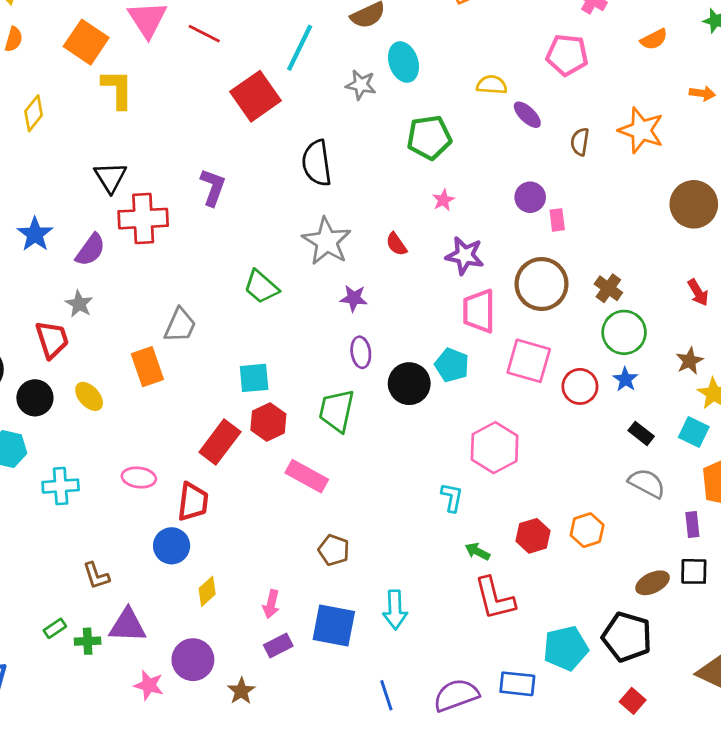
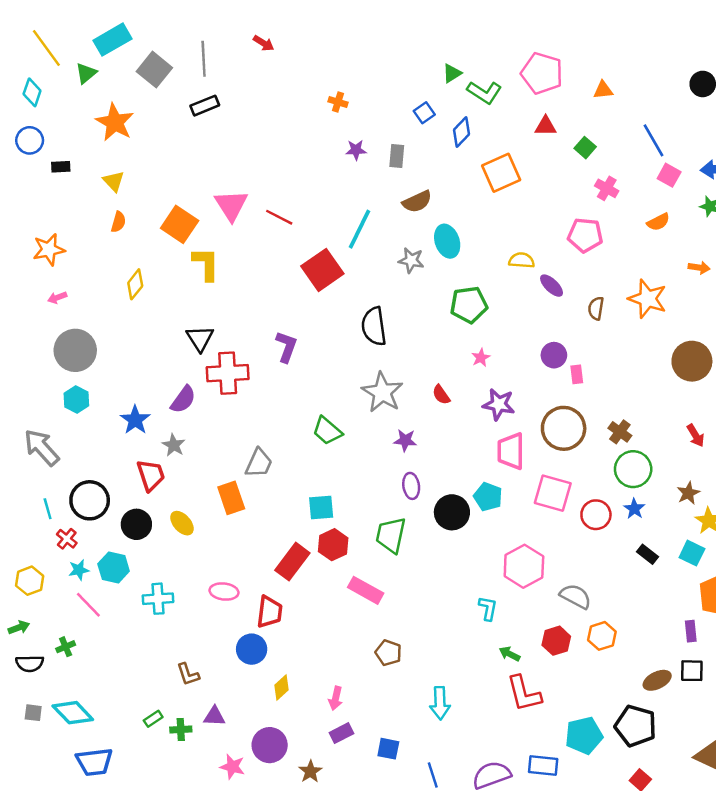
blue star: (35, 234) -> (135, 420), moved
gray semicircle: (647, 483) -> (576, 596), moved
purple triangle: (127, 625) -> (214, 716), size x0.7
blue square: (334, 625) -> (388, 749), moved, size x0.6

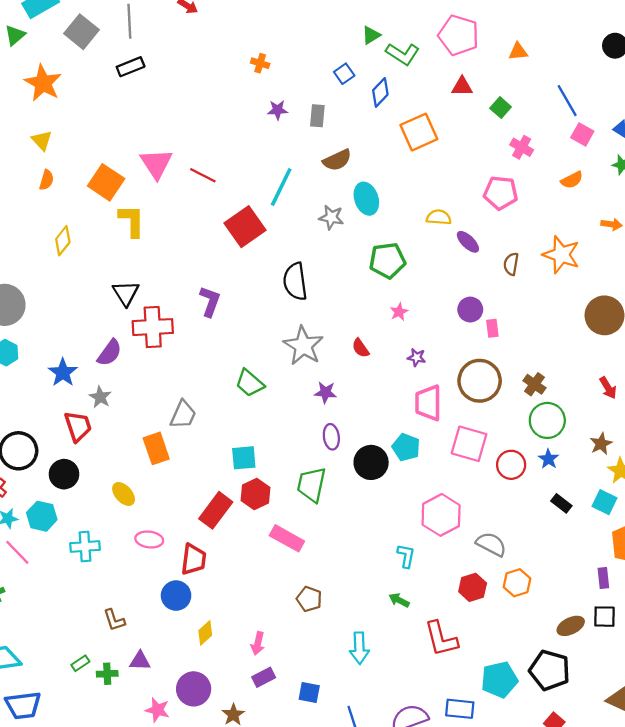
purple star: (499, 404) -> (417, 357), size x0.6
yellow ellipse: (182, 523) -> (124, 494), moved
green arrow: (510, 654) -> (399, 600), moved

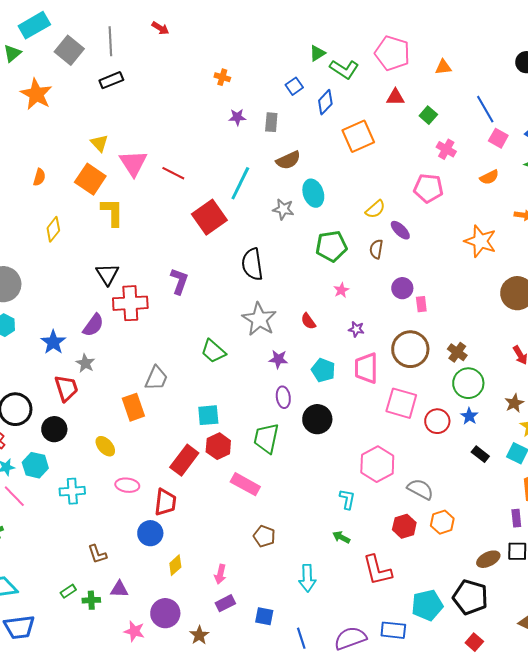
yellow triangle: (42, 140) -> (99, 143), moved
yellow semicircle: (439, 217) -> (375, 209), turned 135
brown semicircle: (511, 264) -> (376, 249), moved
cyan pentagon: (406, 447) -> (323, 370), moved

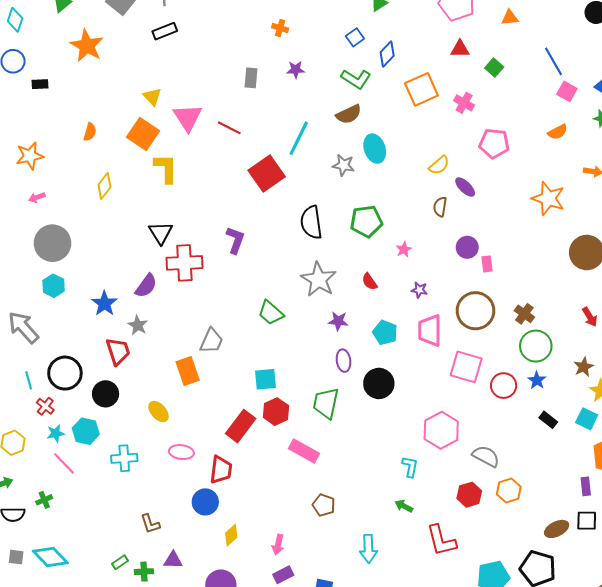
green L-shape: (344, 69) -> (356, 79), moved
gray rectangle: (271, 122) -> (251, 78), moved
pink cross: (446, 149) -> (464, 103), moved
green pentagon: (331, 246) -> (366, 221), moved

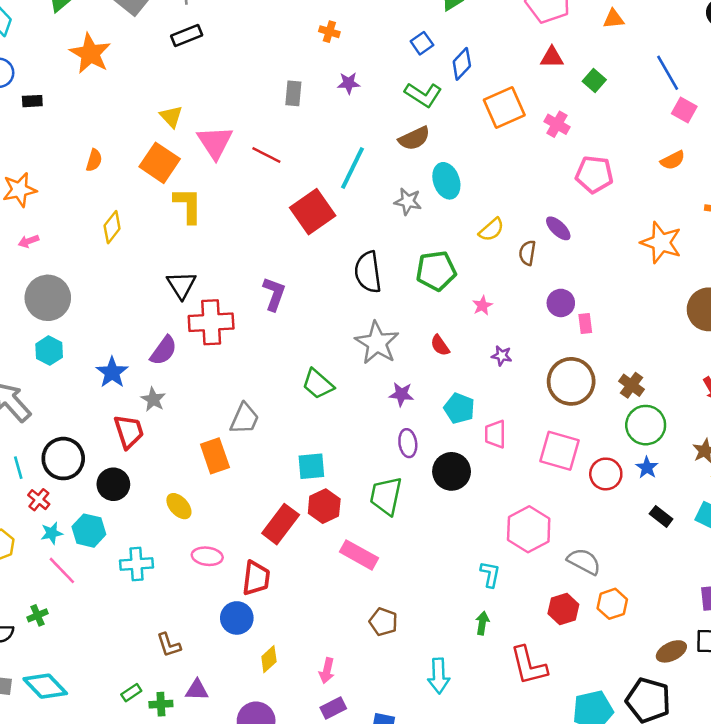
yellow semicircle: (439, 165) -> (491, 230), moved
pink trapezoid: (430, 330) -> (495, 434), moved, size x0.7
green arrow: (404, 506) -> (482, 623), turned 72

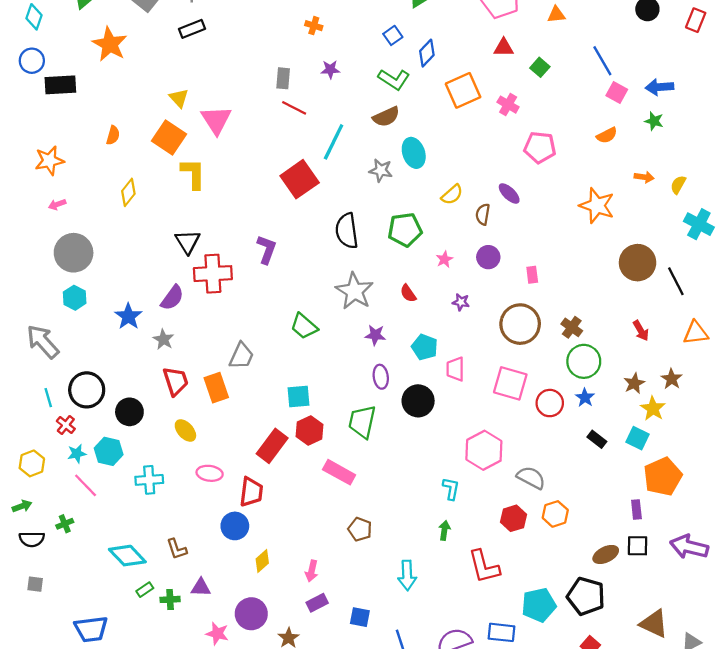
black rectangle: (32, 101) -> (60, 85), size x1.8
red line: (266, 155) -> (294, 108), moved
purple circle: (561, 303) -> (488, 257), moved
red trapezoid: (129, 432) -> (176, 381), moved
cyan diamond: (45, 686) -> (127, 556), moved

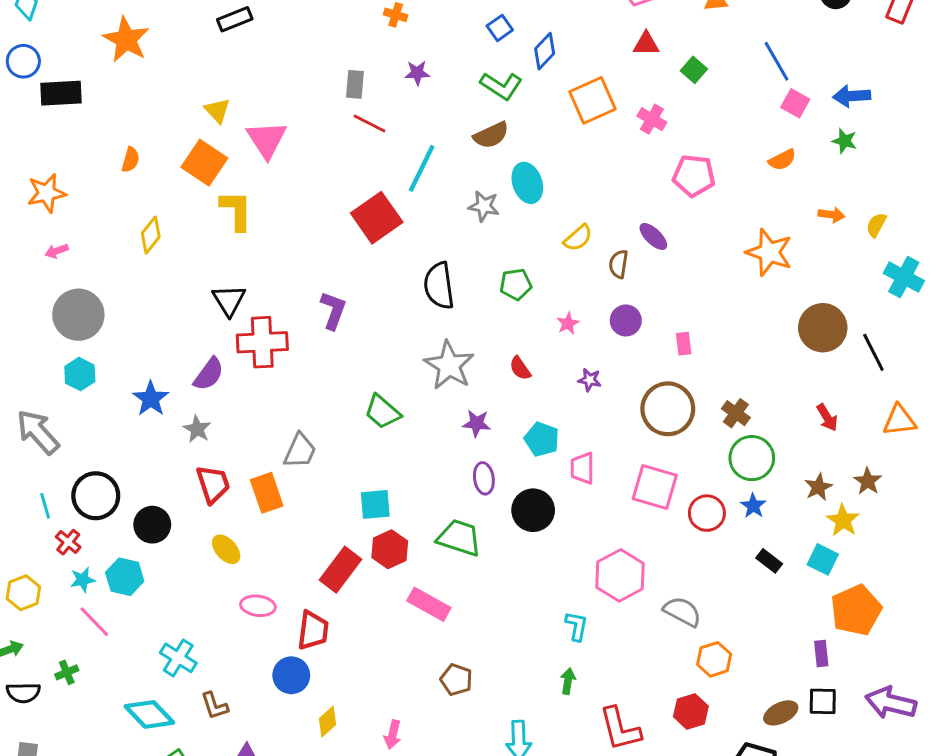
green pentagon: (405, 230) -> (516, 284), size x0.7
green trapezoid: (362, 422) -> (459, 538), turned 96
cyan cross: (149, 480) -> (178, 658), moved, turned 36
red hexagon: (514, 518) -> (691, 711), moved

